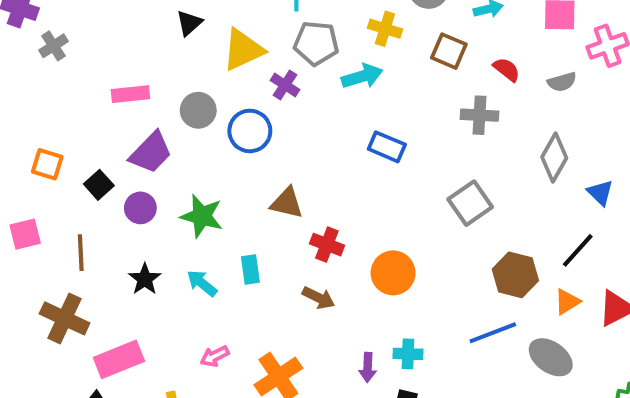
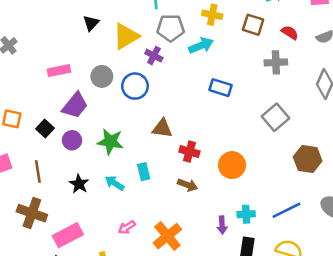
blue line: (493, 333) -> (286, 210), moved

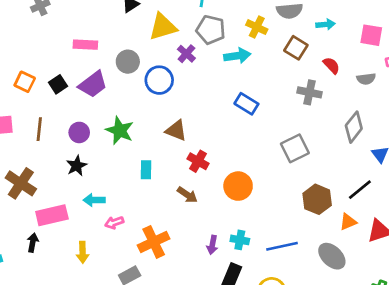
black square: (45, 129) -> (58, 84), moved
purple circle: (72, 140) -> (79, 132), moved
brown line: (38, 172) -> (39, 129), moved
cyan arrow: (115, 183) -> (94, 200), moved, turned -48

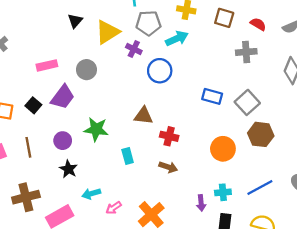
blue circle: (159, 80) -> (160, 71), moved
blue rectangle: (246, 104) -> (212, 96), moved
brown cross: (21, 183) -> (26, 197), turned -32
orange circle: (238, 186) -> (223, 149), moved
brown hexagon: (317, 199) -> (261, 134), moved

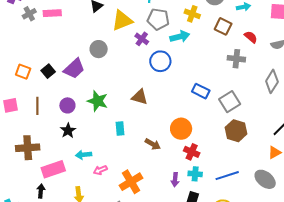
pink rectangle: (47, 65) -> (52, 13), moved
red cross: (169, 136) -> (192, 152), moved
orange circle: (223, 149) -> (181, 129), moved

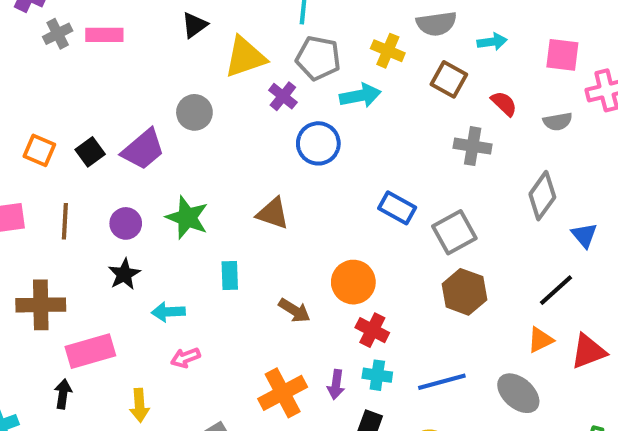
cyan arrow: (84, 155) -> (168, 312), moved
orange cross: (131, 182) -> (283, 393), moved

